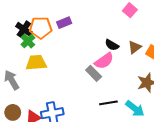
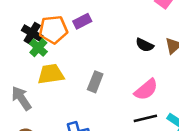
pink semicircle: (104, 61) -> (146, 90), moved
gray rectangle: (94, 73) -> (95, 82), moved, turned 70

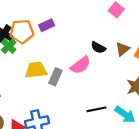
yellow trapezoid: (51, 74) -> (36, 70), moved
pink semicircle: (146, 90) -> (81, 65), moved

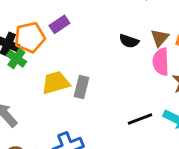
pink semicircle: (81, 65) -> (161, 62), moved, turned 135

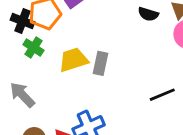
green cross: (16, 59) -> (33, 48), moved

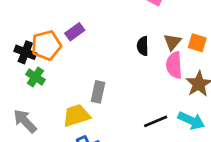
black semicircle: (148, 14) -> (143, 46), turned 72
yellow trapezoid: (73, 60) -> (76, 115), moved

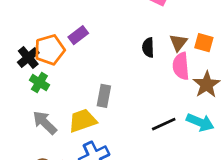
black cross: (25, 52) -> (28, 58), turned 30
gray arrow: (25, 121) -> (45, 123), moved

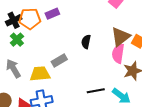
brown triangle: (178, 43) -> (121, 37), size x1.5
black semicircle: (148, 48) -> (86, 42), moved
gray rectangle: (104, 96) -> (59, 60), turned 35

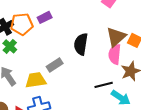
black semicircle: (86, 42) -> (81, 44), size x1.5
black line: (96, 91) -> (104, 85), moved

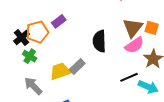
pink semicircle: (115, 54) -> (134, 45), turned -120
yellow trapezoid: (36, 80) -> (60, 71), moved

